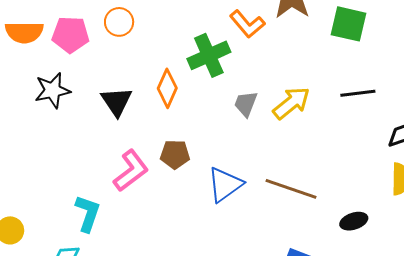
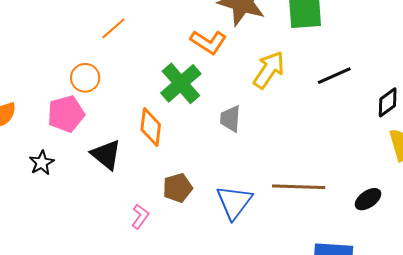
pink pentagon: (70, 35) -> (66, 114), moved
black star: (53, 90) -> (42, 163), size x0.7
yellow arrow: (291, 103) -> (269, 70), moved
pink L-shape: (131, 171) -> (140, 216), size x0.6

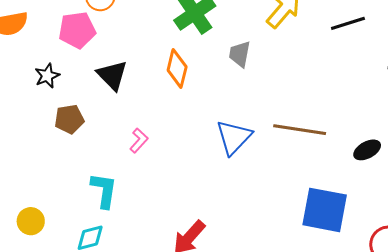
orange diamond: (151, 127) -> (177, 69), moved
brown pentagon: (178, 188) -> (69, 119), moved

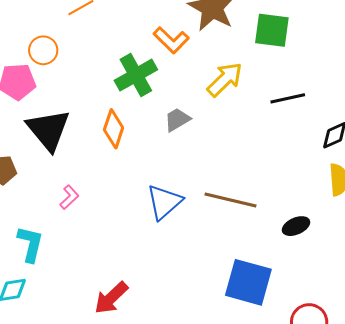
gray trapezoid: (240, 54) -> (177, 120), turned 44
black triangle: (112, 75) -> (48, 130), size x1.4

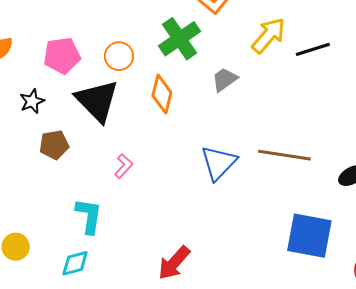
orange circle: (43, 50) -> (119, 56), moved
black line: (288, 98) -> (313, 49), moved

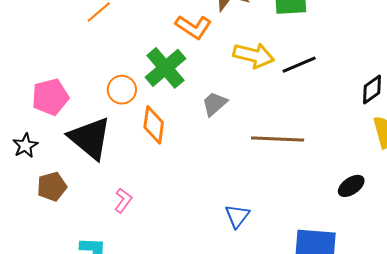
yellow arrow: (269, 35) -> (254, 55), turned 69
orange circle: (119, 56) -> (122, 90), moved
brown line: (284, 155) -> (278, 139), moved
blue triangle: (219, 163) -> (237, 216), moved, size x0.7

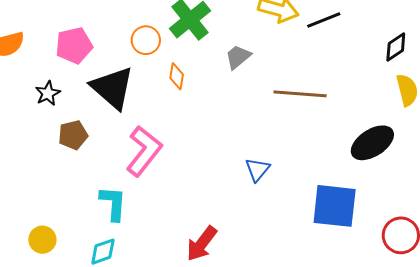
orange diamond: (154, 125) -> (177, 76), size x0.7
black ellipse: (351, 186) -> (372, 143), size x1.6
pink L-shape: (123, 200) -> (144, 151), size x2.0

